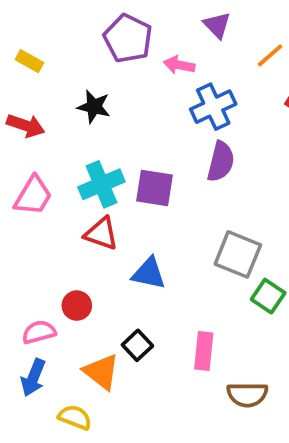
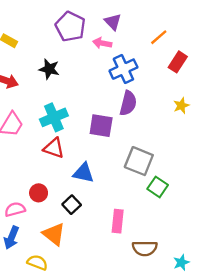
purple triangle: (217, 25) -> (113, 22), moved
purple square: (154, 188) -> (101, 126), moved
black square: (137, 345) -> (72, 205), moved

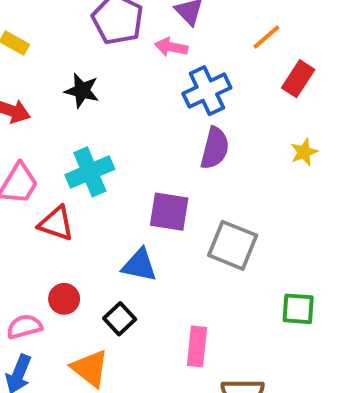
purple square: (101, 126) -> (169, 212), moved
red triangle: (54, 148) -> (56, 223), moved
green square: (158, 187) -> (298, 309), moved, turned -30

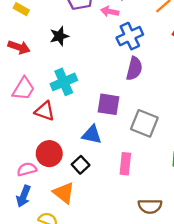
black star: (82, 91) -> (59, 36), turned -30
red circle: (64, 299) -> (49, 154), size x1.5
pink rectangle: (197, 346) -> (125, 164), moved

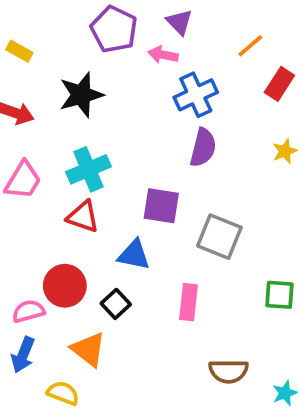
black star: (59, 36) -> (81, 95), size x1.4
red triangle: (45, 111) -> (83, 217), moved

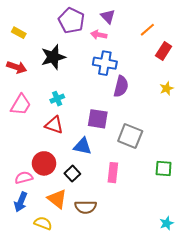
blue cross: (196, 95) -> (105, 63), moved, turned 35
cyan cross: (88, 169) -> (57, 99), size x0.6
brown semicircle: (229, 371) -> (86, 207), moved

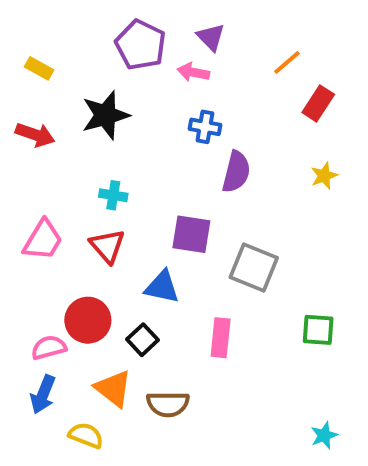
blue cross: (105, 63) -> (205, 127), size x0.7
cyan cross: (57, 99) -> (113, 195), turned 32
pink trapezoid: (21, 105) -> (43, 240), moved
red triangle: (54, 125) -> (107, 246), turned 30

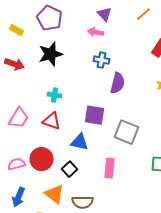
purple pentagon: (141, 45) -> (50, 18), moved
orange line: (287, 62) -> (144, 14), moved
red triangle: (107, 246) -> (52, 121), turned -30
pink semicircle: (49, 347) -> (16, 164), moved

